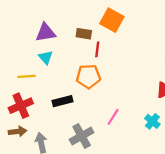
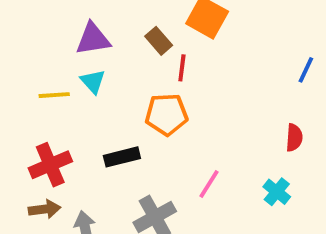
brown rectangle: (84, 34) -> (159, 41), turned 40
yellow line: (26, 76) -> (54, 95), moved

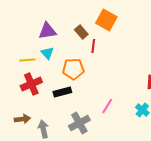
orange pentagon: (166, 114) -> (73, 69), moved
red cross: (50, 165) -> (31, 84), moved

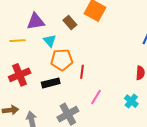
red line: (93, 46) -> (82, 72), moved
cyan triangle: (47, 53) -> (50, 41), moved
yellow line: (27, 60) -> (17, 41), moved

